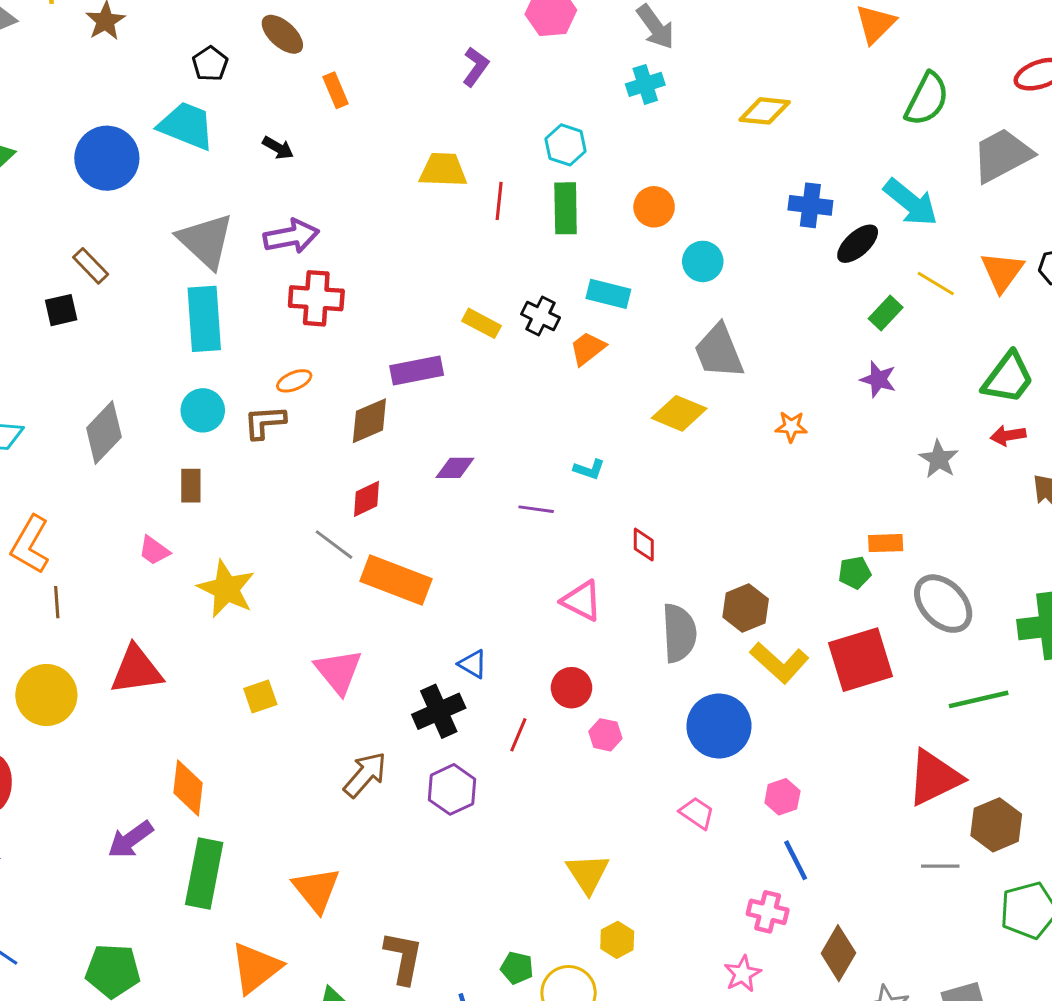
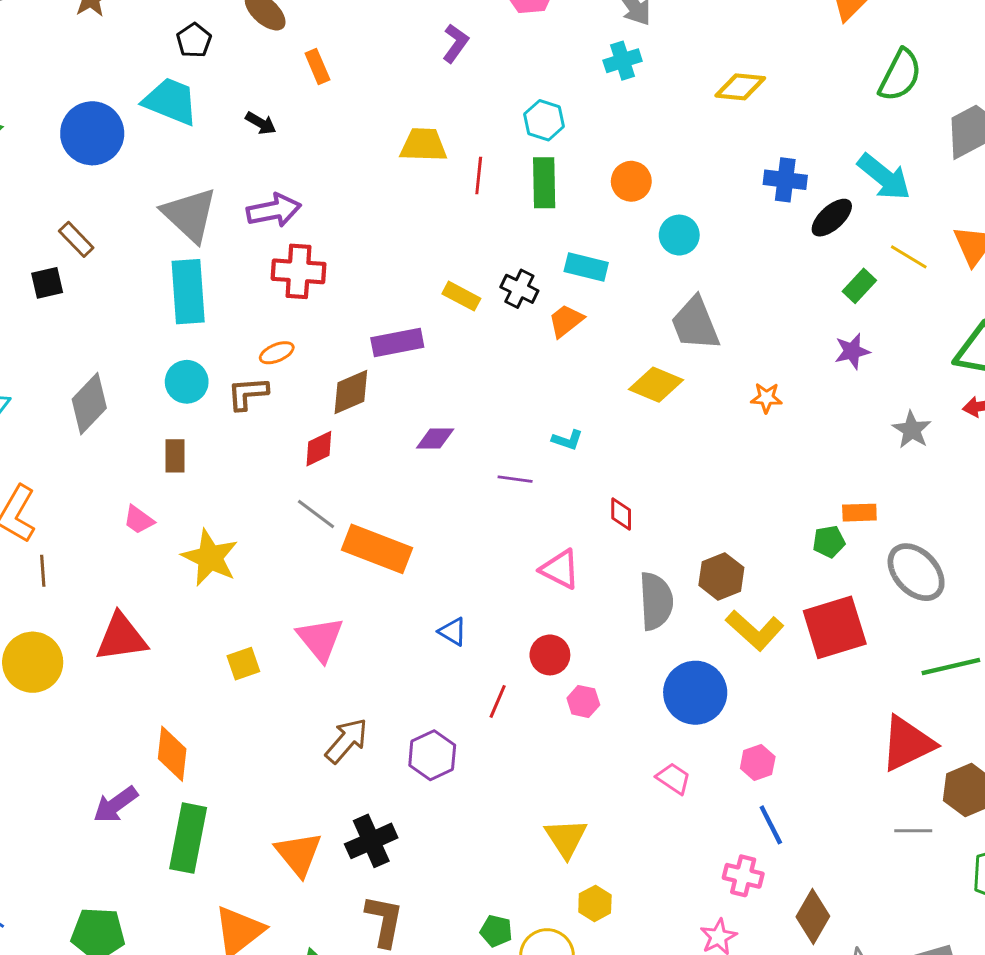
purple star: (878, 379) -> (852, 351), turned -30
red diamond: (366, 499) -> (319, 449), moved
black cross: (439, 711) -> (371, 841), moved

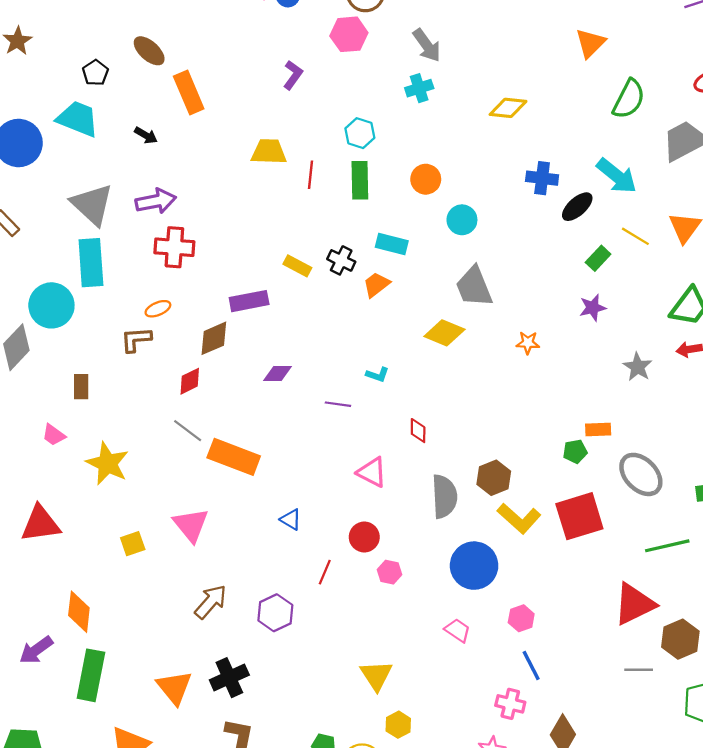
orange rectangle: (317, 66) -> (189, 92), size x1.6
cyan circle: (187, 382) -> (51, 305), moved, size x1.4

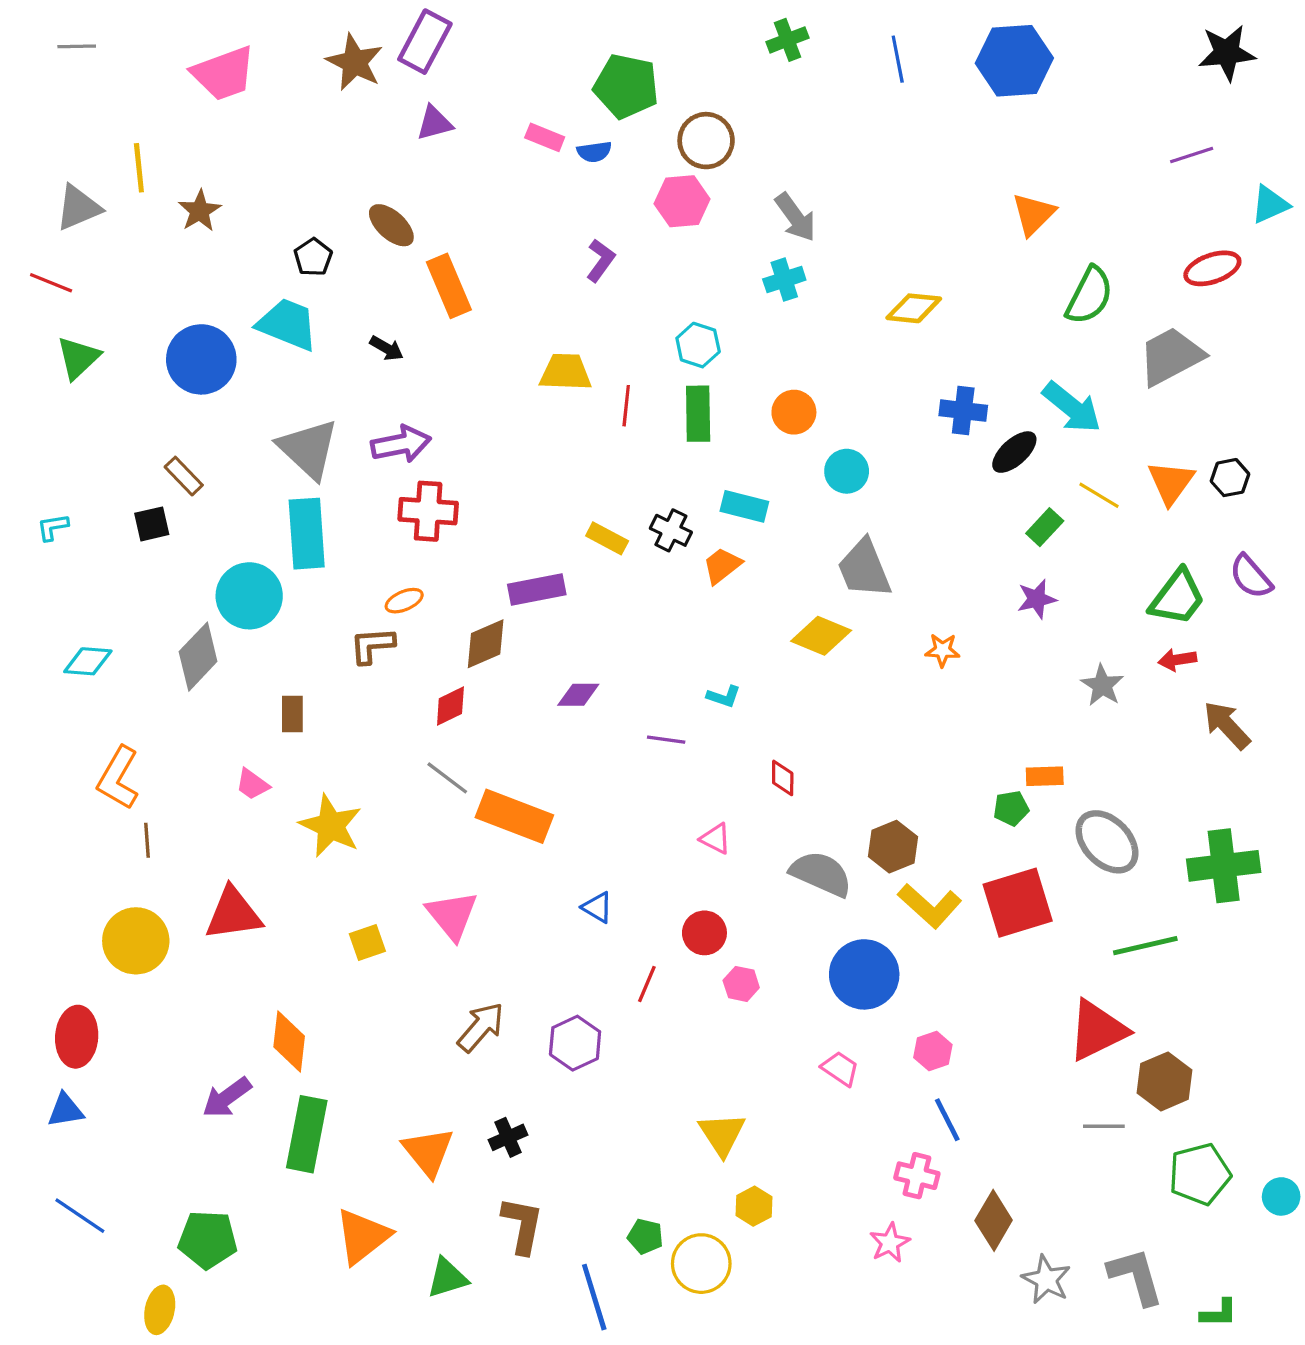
pink triangle: (372, 472) -> (716, 839), size x0.7
gray semicircle: (444, 496) -> (821, 874), turned -63
black cross: (229, 678) -> (508, 1137), size x0.7

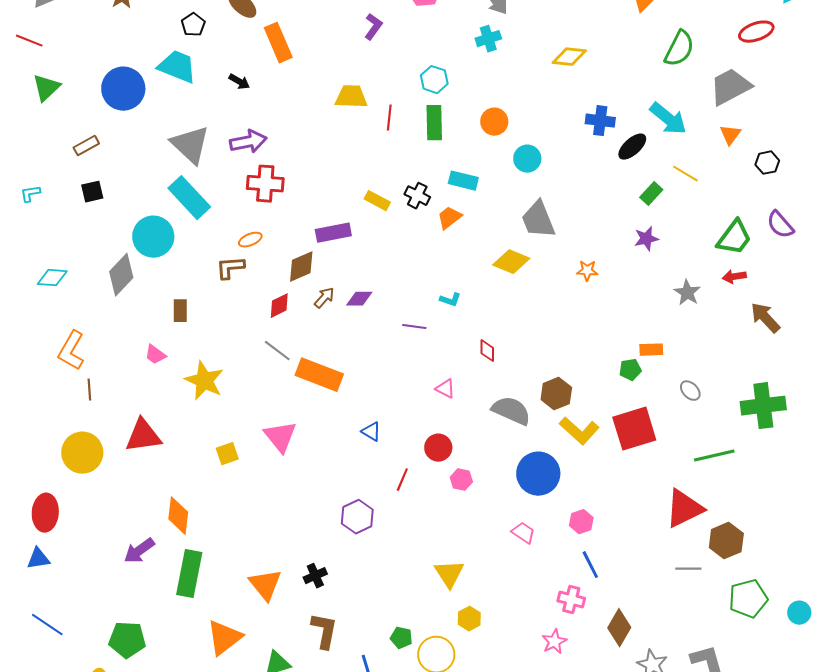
brown rectangle: (184, 476) -> (86, 146), moved, turned -75
orange triangle: (1171, 482) -> (730, 135), moved, size x0.7
cyan rectangle: (307, 534) -> (189, 198), turned -39
gray ellipse: (1107, 842) -> (690, 391), size x0.5
brown arrow: (481, 1027) -> (324, 298), moved, size x0.7

